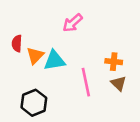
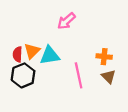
red semicircle: (17, 43) -> (17, 54), moved
black hexagon: (34, 103) -> (23, 75), moved

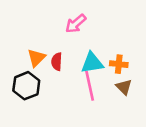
red semicircle: (17, 54) -> (57, 62), moved
cyan triangle: (50, 55) -> (92, 63), moved

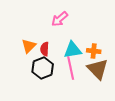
black hexagon: (26, 86) -> (43, 68), moved
brown triangle: (124, 87) -> (98, 69), size x1.6

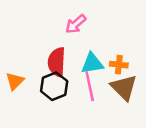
orange triangle: (29, 46) -> (15, 81), moved
red semicircle: (45, 49) -> (57, 62), size x1.6

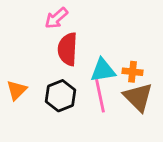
pink arrow: (76, 24) -> (56, 18), moved
red semicircle: (57, 62) -> (68, 49), moved

